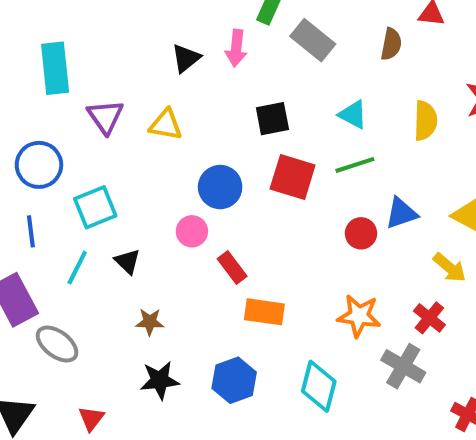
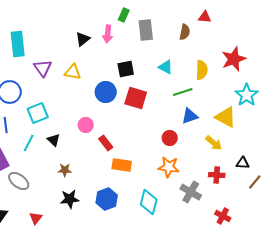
gray rectangle: (313, 40) -> (146, 30), turned 45
green line: (355, 165) -> (183, 92), moved
blue circle: (220, 187) -> (106, 92), moved
red circle: (361, 233) -> (170, 138), moved
red cross: (429, 318) -> (217, 175), moved, turned -35

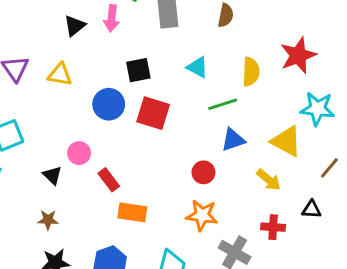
cyan star: (247, 95) -> (317, 109), turned -30
black triangle: (54, 140) -> (52, 175), moved
brown line: (255, 182) -> (329, 168), moved

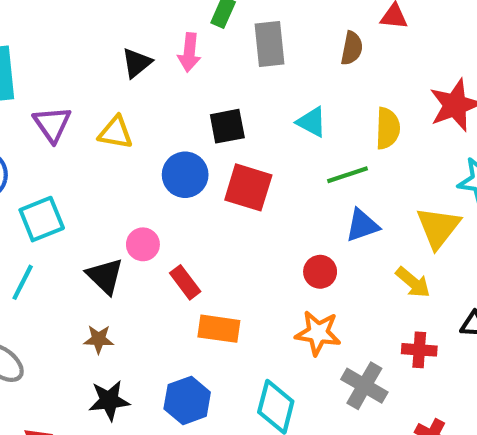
yellow triangle: (286, 141) -> (438, 227), turned 40
black triangle: (52, 175) -> (105, 276), size x1.4

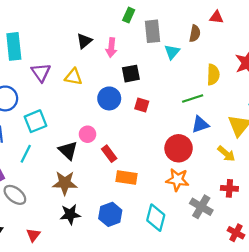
pink arrow: (189, 52) -> (111, 48), moved
cyan triangle: (312, 122) -> (172, 52), moved, turned 42
red square: (248, 187) -> (142, 105), size x0.6
red circle: (320, 272) -> (179, 148), size x1.6
brown star: (99, 339) -> (65, 183), size x1.6

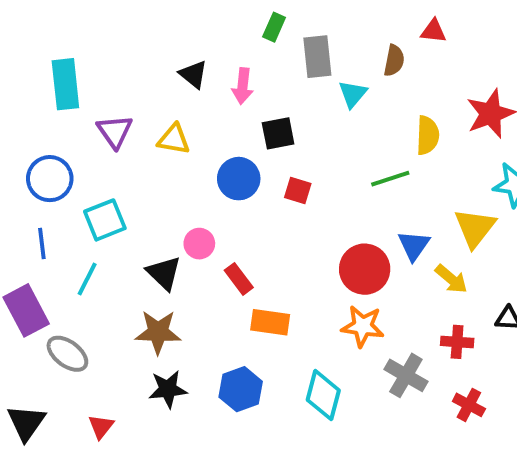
black triangle: (84, 41) -> (193, 74), turned -42
blue triangle: (200, 124) -> (414, 246), moved, turned -36
red cross: (236, 233) -> (469, 405), moved

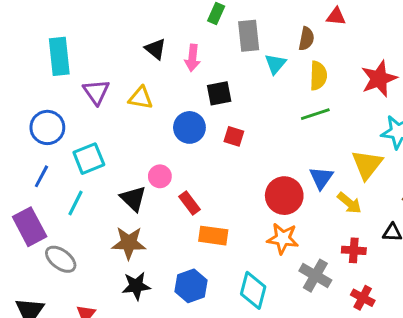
yellow semicircle: (428, 135) -> (318, 76), moved
green line: (390, 179) -> (315, 114), moved
blue line: (42, 244) -> (41, 176), turned 35

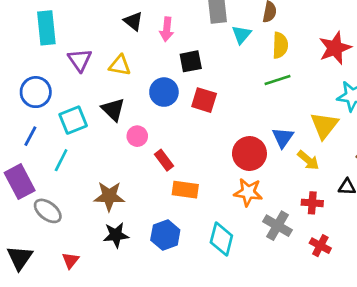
red square: (234, 136) -> (204, 100), size x1.4
black triangle: (133, 199) -> (113, 109), moved

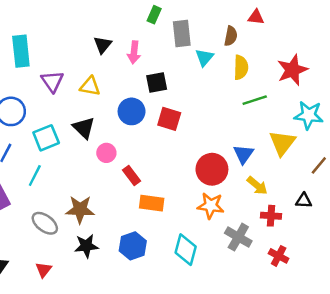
black triangle: (133, 21) -> (103, 45), turned 30
green line: (278, 80) -> (255, 100), moved
yellow arrow: (308, 160) -> (257, 186), moved
gray ellipse: (48, 211) -> (45, 223), moved

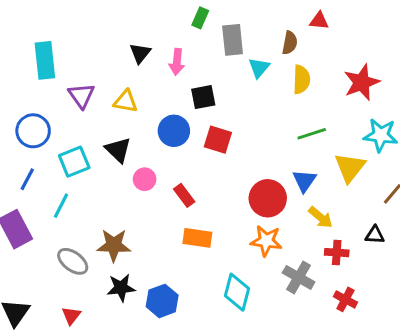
green line: (255, 100) -> (312, 134), moved
red rectangle: (132, 176) -> (184, 195), moved
blue hexagon: (133, 246) -> (162, 301), moved

